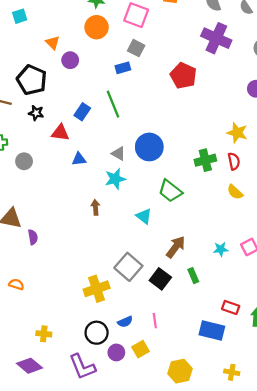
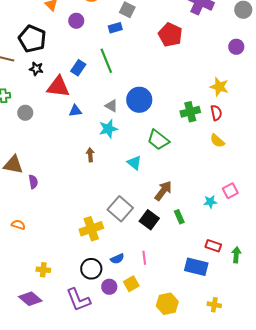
purple circle: (70, 60) -> (76, 21), moved
red triangle: (60, 133) -> (58, 87), size x1.4
cyan star: (221, 249) -> (210, 202), moved

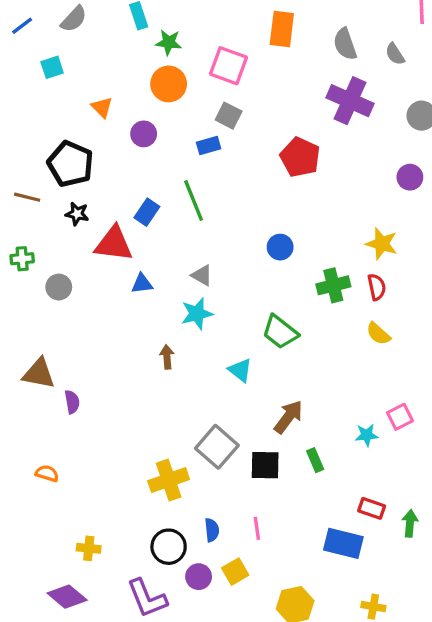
blue circle: (139, 100) -> (280, 247), moved, size x0.6
black square: (149, 220) -> (265, 465), turned -36
blue semicircle: (117, 259) -> (212, 530), turned -72

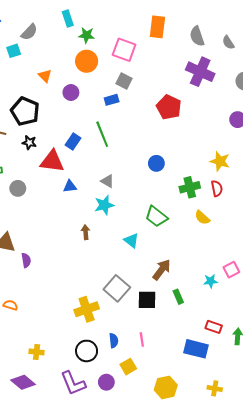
gray semicircle: (74, 19) -> (29, 32), moved
yellow semicircle: (378, 334) -> (202, 218), moved
purple circle: (199, 577) -> (106, 382), moved

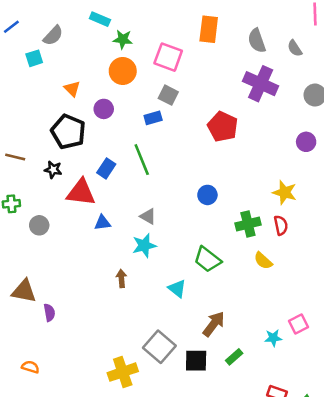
cyan rectangle: (68, 19) -> (100, 19), turned -49
black pentagon: (25, 111) -> (68, 132), moved
green rectangle: (178, 297) -> (234, 357), turned 72

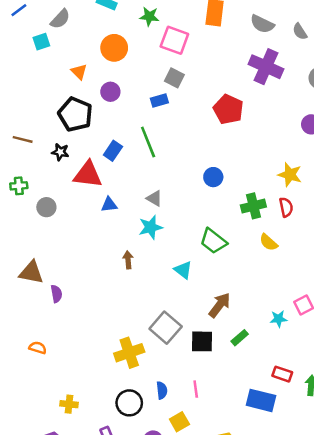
green star: (123, 39) -> (149, 16), moved
gray semicircle: (257, 41) -> (262, 24), turned -45
orange circle: (123, 71) -> (114, 48), moved

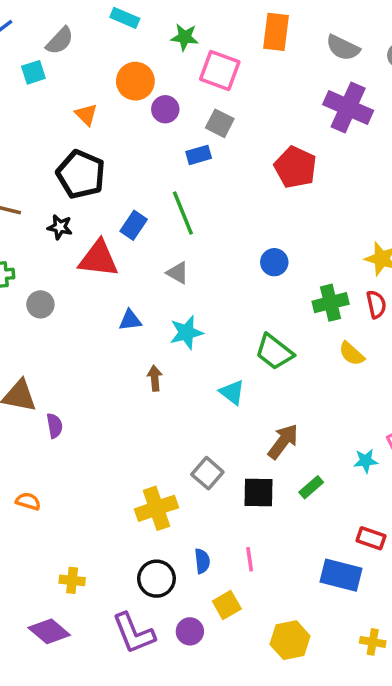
purple circle: (110, 92) -> (165, 109), moved
gray triangle: (154, 198) -> (178, 273), moved
blue triangle: (109, 205) -> (130, 320), moved
gray square: (166, 328) -> (207, 473), size x0.7

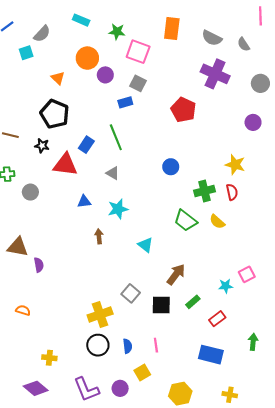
green trapezoid: (274, 352) -> (186, 221), moved
red rectangle: (371, 538) -> (217, 319), moved, turned -56
black circle: (156, 579) -> (98, 345), moved

